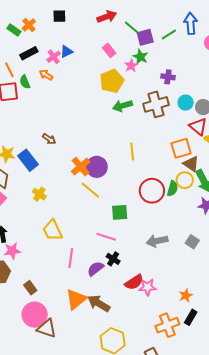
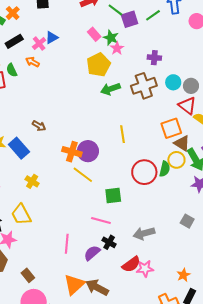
green star: (140, 57) -> (111, 38), moved
orange cross: (81, 167) -> (72, 152), turned -30
yellow trapezoid: (52, 230) -> (21, 215), moved
gray arrow: (157, 241) -> (144, 233), moved

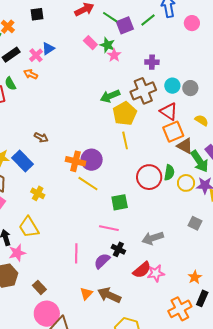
yellow pentagon: (98, 65) -> (125, 113), moved
red triangle: (187, 106) -> (169, 112), moved
yellow circle: (176, 160) -> (186, 183), moved
orange triangle: (74, 284) -> (86, 294), size x0.6

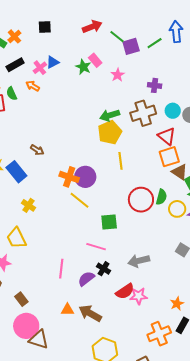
green star: (107, 45) -> (83, 67), moved
yellow pentagon: (125, 113) -> (110, 132), moved
orange triangle: (86, 294) -> (67, 310), turned 40

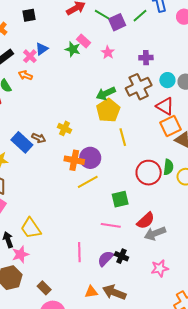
blue rectangle: (16, 172) -> (22, 142), moved
yellow line: (79, 200) -> (88, 182), turned -60
yellow cross: (29, 205) -> (65, 128), moved
black cross: (104, 269) -> (121, 256), moved
red semicircle: (125, 291) -> (146, 221), moved

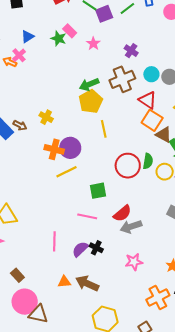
pink cross: (30, 56) -> (19, 55), moved
purple cross: (146, 58) -> (131, 51), turned 32
orange square: (171, 126) -> (152, 120), turned -35

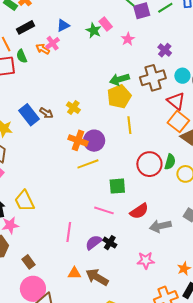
gray arrow: (131, 227) -> (160, 226), moved

